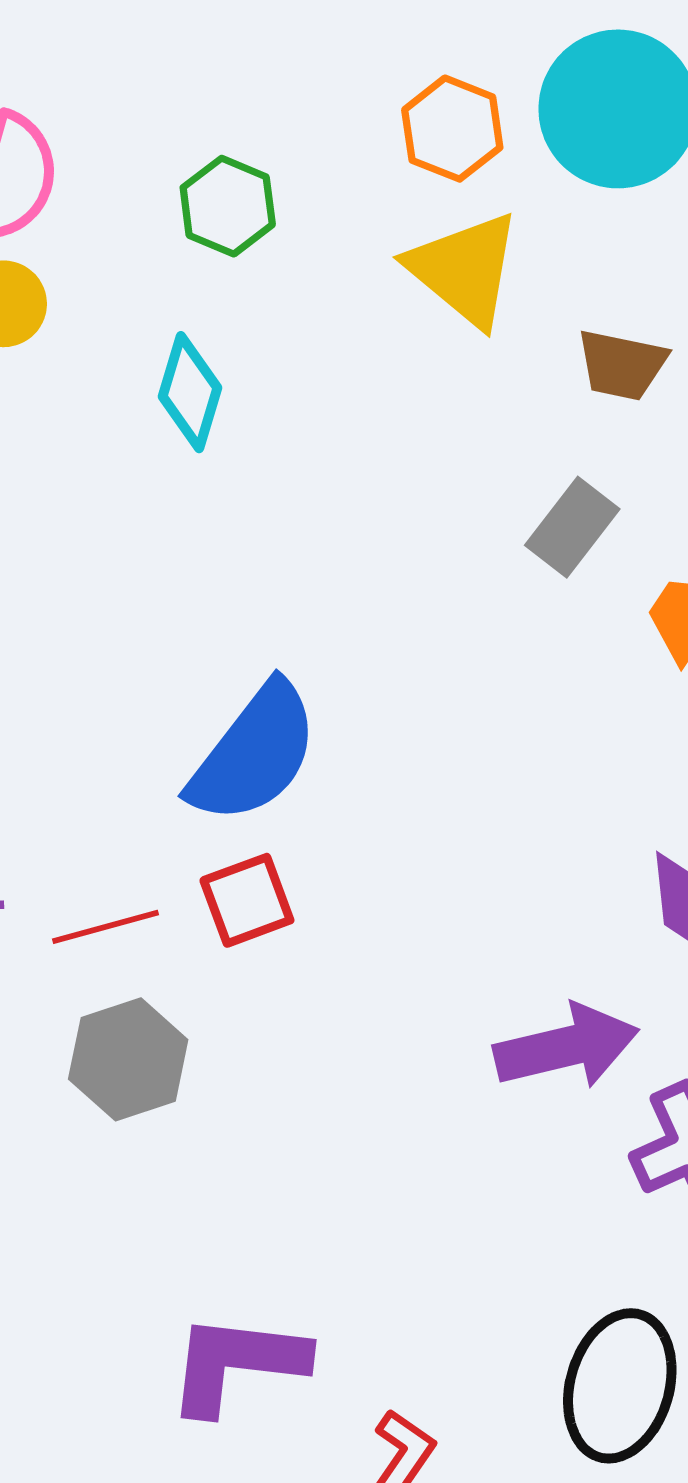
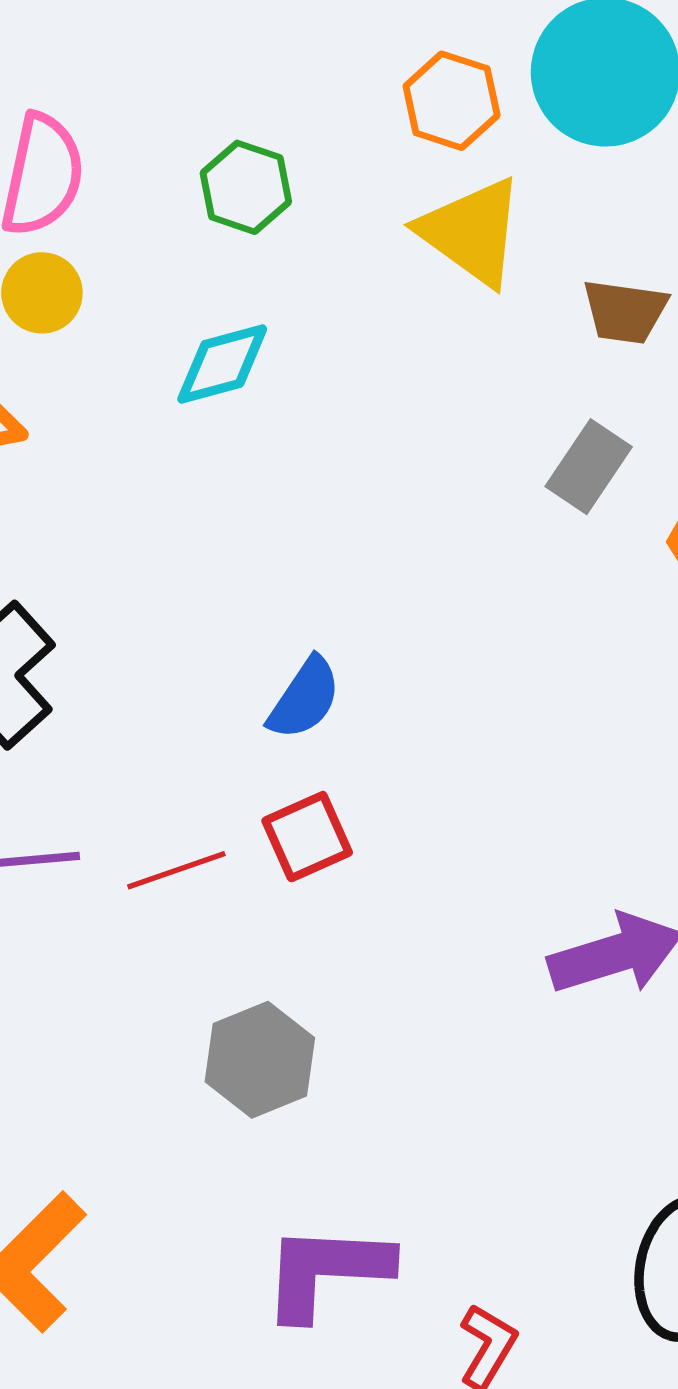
cyan diamond: (190, 392) -> (222, 364), turned 62
blue semicircle: (254, 753) -> (304, 698), size x0.6
gray hexagon: (128, 1059) -> (260, 1060), moved

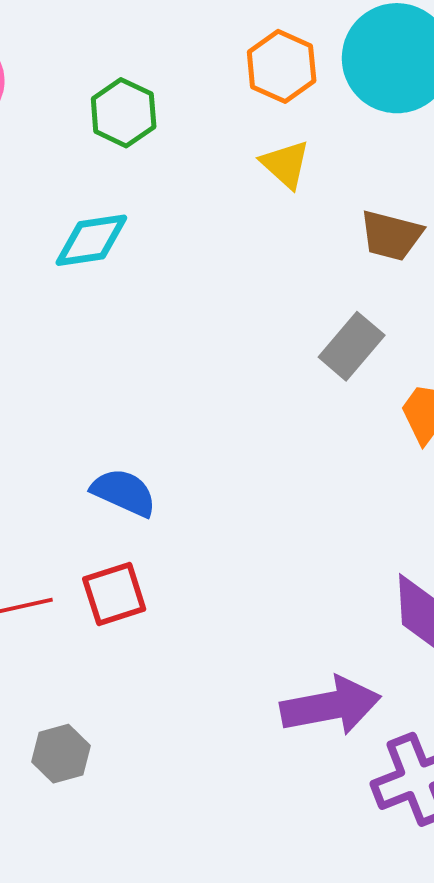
yellow triangle: (472, 232) -> (285, 164), size x0.6
blue semicircle: (304, 698) -> (124, 492), turned -106
gray hexagon: (260, 1060) -> (61, 754), size x0.7

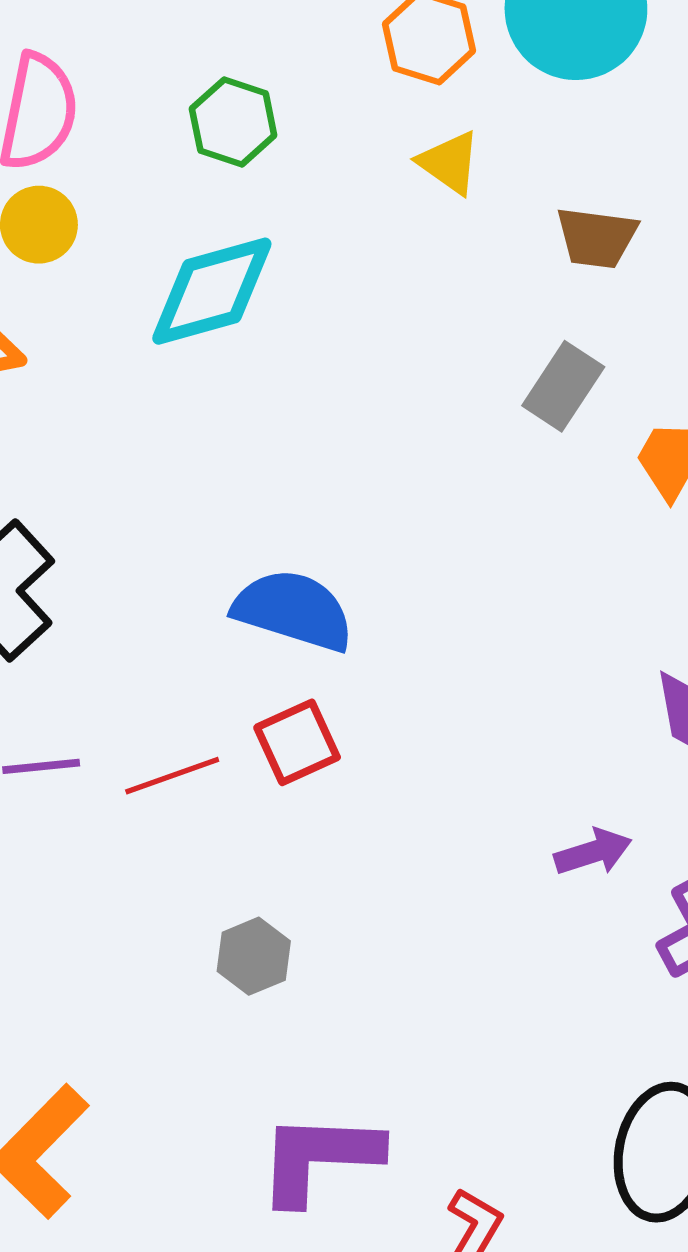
cyan diamond: (91, 240) -> (212, 291), size x1.4
blue semicircle: (124, 492) -> (293, 610), size x1.4
purple arrow: (331, 706) -> (593, 852), size x0.6

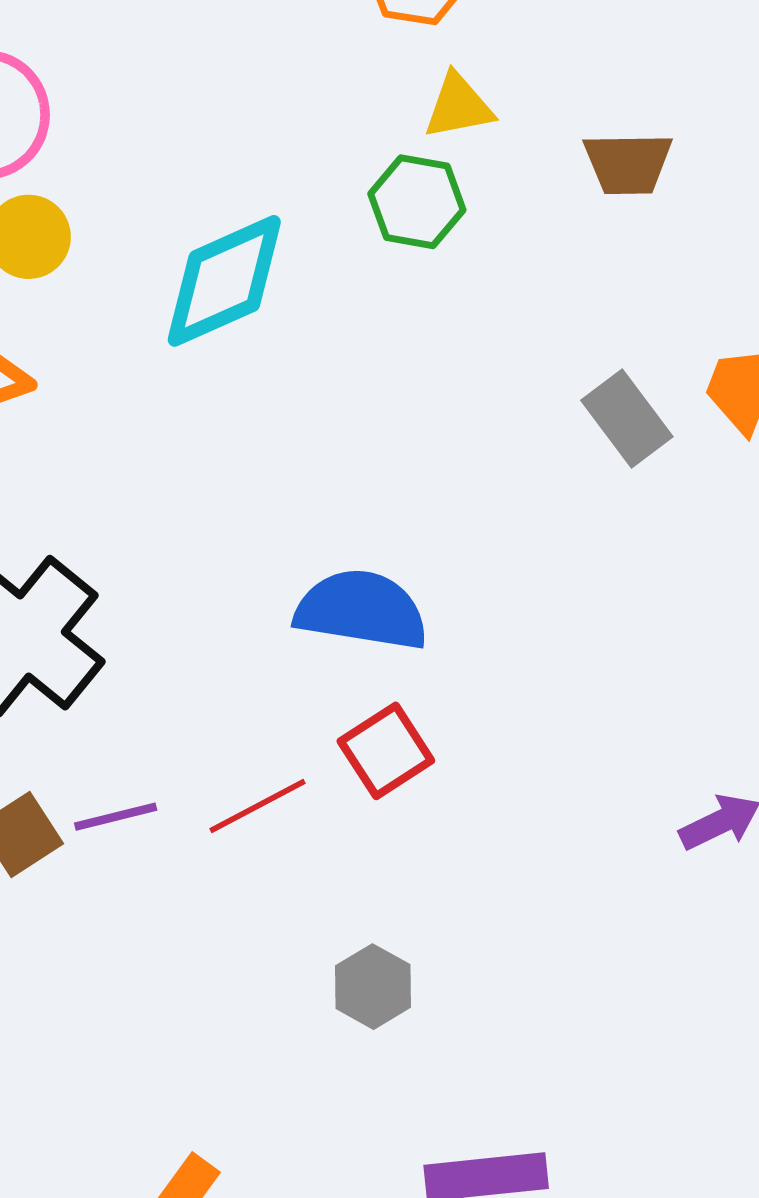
green hexagon: (233, 122) -> (417, 202), moved
yellow triangle: (449, 163) -> (458, 106), turned -38
gray rectangle: (563, 386) -> (627, 418), moved, turned -62

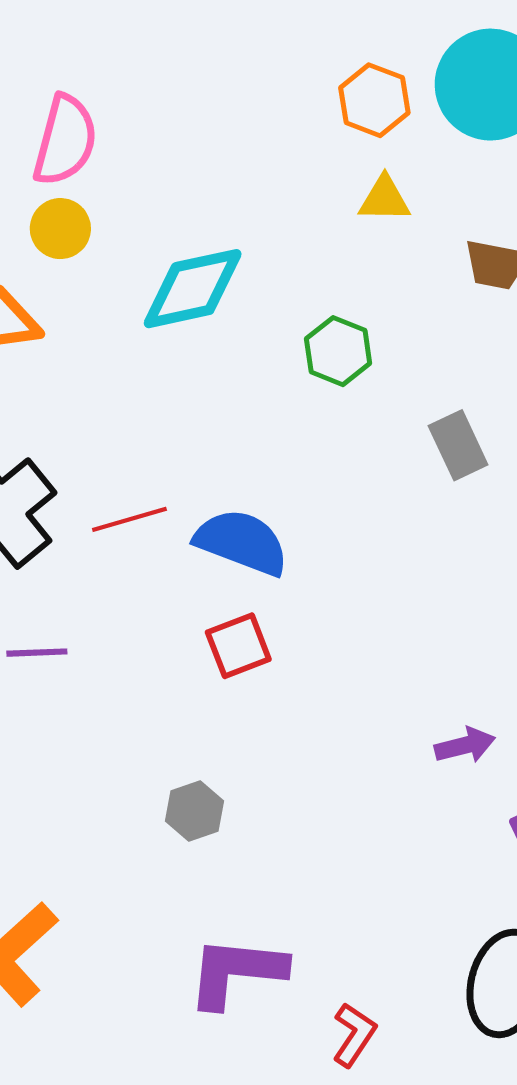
green hexagon: (417, 202) -> (338, 351), moved
red line: (258, 806) -> (129, 519), moved

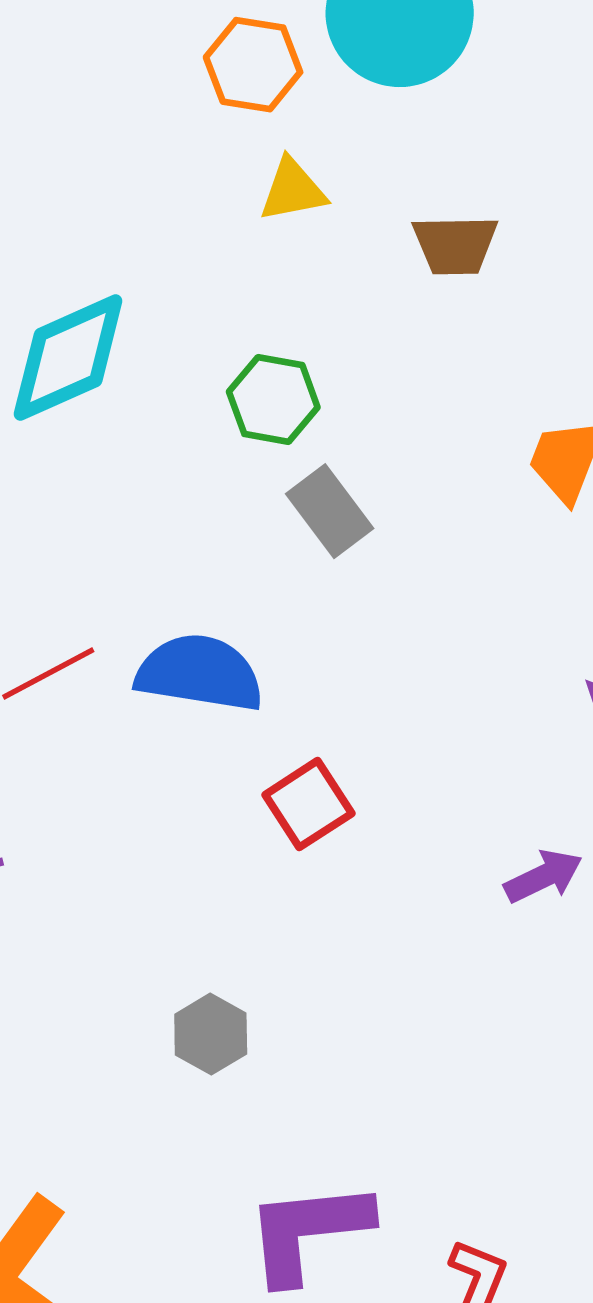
gray rectangle: (458, 445) -> (330, 511), moved
red square: (238, 646) -> (308, 804), moved

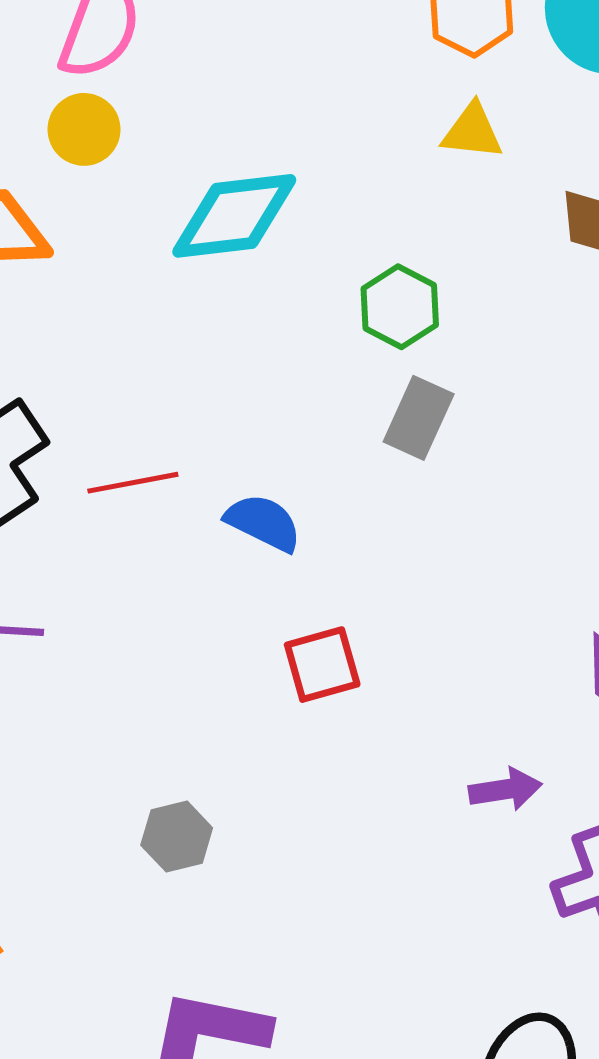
gray rectangle: (330, 511) -> (419, 418), turned 44
blue semicircle: (200, 673) -> (263, 523), size x0.7

